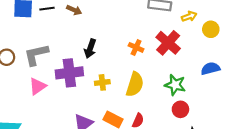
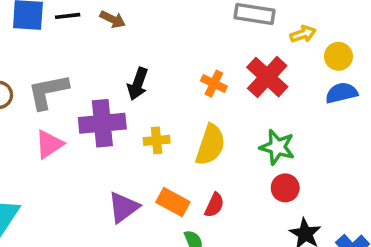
blue semicircle: (210, 69) -> (341, 93), moved

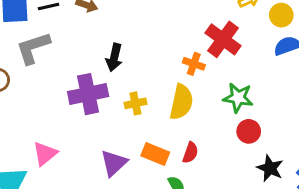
orange cross: (214, 84) -> (194, 64), moved
gray L-shape: (48, 92) -> (33, 48), moved
pink triangle: (49, 144) -> (45, 154), moved

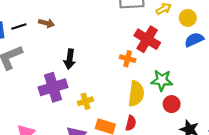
yellow semicircle: (181, 102) -> (136, 94), moved
yellow cross: (135, 103) -> (85, 101), moved

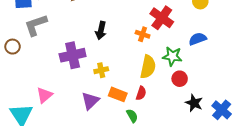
blue semicircle: (194, 40) -> (198, 39), moved
black arrow: (70, 59) -> (101, 31), moved

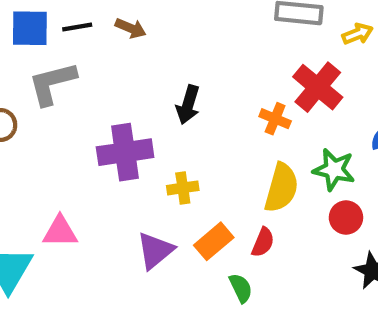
orange rectangle: (118, 94) -> (214, 241), turned -66
pink triangle: (44, 95) -> (60, 232), turned 36

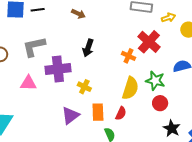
brown arrow: (131, 28) -> (78, 14), moved
gray L-shape: (52, 83) -> (34, 47), moved
yellow cross: (183, 188) -> (84, 87), turned 32
pink triangle: (60, 232) -> (28, 83), moved
orange rectangle: (214, 241) -> (98, 112), turned -54

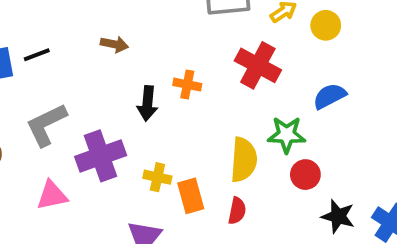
orange cross: (129, 56) -> (187, 85), moved
orange rectangle: (98, 112) -> (191, 196), moved

